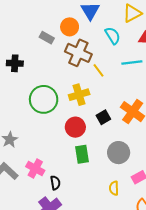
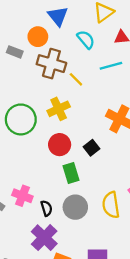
black square: (103, 117) -> (91, 148), moved
gray circle: (119, 153) -> (75, 207), moved
yellow semicircle: (114, 188) -> (111, 205), size x1.6

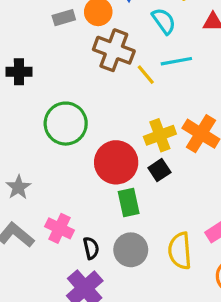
gray rectangle: (15, 52) -> (64, 18), moved, turned -42
cyan line: (111, 66) -> (176, 61), moved
yellow cross: (59, 109) -> (160, 135), moved
red circle: (60, 145) -> (116, 162), size x1.4

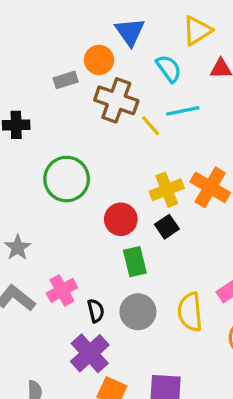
gray rectangle: (64, 18) -> (66, 80), moved
red circle: (116, 162) -> (121, 219), size x0.7
pink cross: (60, 228) -> (62, 290), turned 36

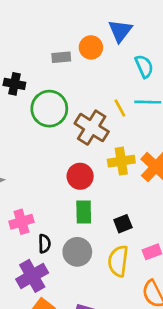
brown cross: (116, 100) -> (92, 128), moved
green circle: (67, 179) -> (49, 109), moved
black square: (167, 227) -> (123, 224), moved

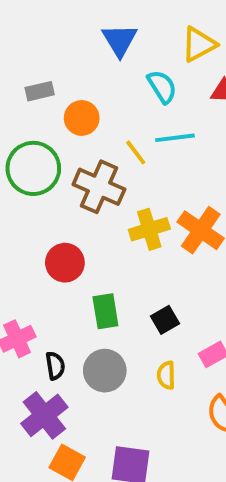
orange circle: (91, 47) -> (82, 118), moved
red circle: (80, 176) -> (65, 263), moved
yellow semicircle: (118, 261) -> (166, 375), size x0.6

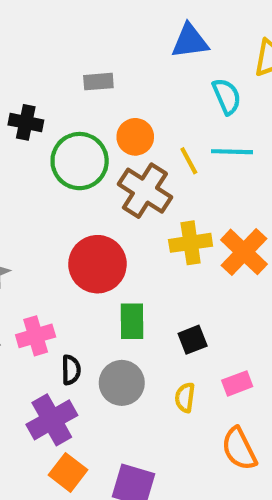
blue triangle: (120, 40) -> (190, 41), turned 45
orange circle: (82, 118) -> (135, 137), moved
red circle: (65, 263) -> (97, 264), size x1.4

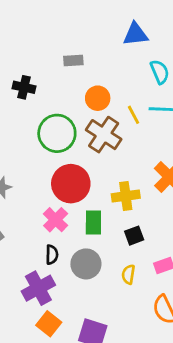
green circle: (80, 161) -> (57, 133), moved
yellow cross: (191, 243) -> (126, 196), moved
pink cross: (36, 336) -> (56, 220), moved, turned -30

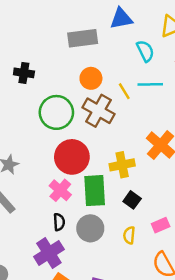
gray rectangle: (73, 61) -> (83, 38), moved, size x1.6
green rectangle: (93, 222) -> (95, 191), size x1.4
black square: (134, 236) -> (132, 200), turned -30

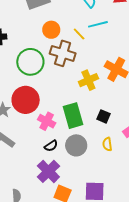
red circle: (72, 157) -> (26, 100), moved
yellow cross: (122, 165) -> (88, 80), moved
black semicircle: (59, 222) -> (51, 146), turned 72

